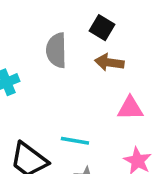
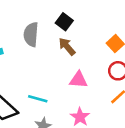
brown arrow: (109, 62) -> (67, 46), turned 36

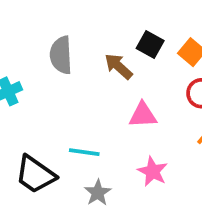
black square: (64, 22) -> (150, 44), moved

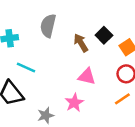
cyan line: (84, 152) -> (26, 67), moved
pink star: (153, 171) -> (74, 103), moved

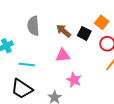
black square: (104, 35) -> (84, 33), moved
pink triangle: (87, 77) -> (63, 55), moved

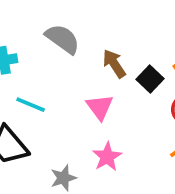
gray semicircle: (33, 26) -> (63, 39), turned 114
pink triangle: (63, 55) -> (100, 107), turned 42

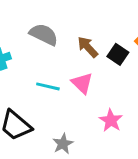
cyan line: (31, 105) -> (48, 86), moved
pink star: (107, 157) -> (111, 120), moved

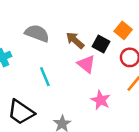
pink triangle: (82, 83) -> (86, 64), moved
cyan line: (48, 86) -> (45, 77), turned 60

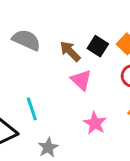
black square: (101, 44) -> (98, 46), moved
cyan line: (45, 77) -> (32, 109), moved

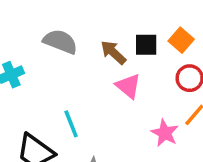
black square: (98, 46) -> (146, 45), turned -30
pink star: (95, 123) -> (165, 133), moved

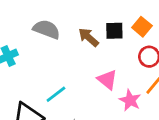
pink triangle: (128, 86) -> (107, 80), moved
cyan line: (71, 124) -> (56, 94), turned 75

